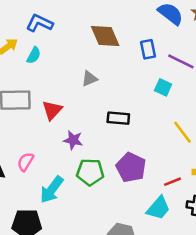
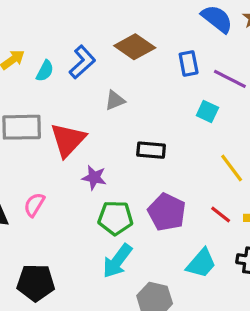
blue L-shape: (40, 23) -> (82, 62), moved, turned 112
brown diamond: (105, 36) -> (135, 47), turned -32
red triangle: (52, 110) -> (68, 140), size x1.4
red line: (172, 182) -> (221, 214), moved, turned 60
cyan arrow: (52, 190) -> (117, 261), moved

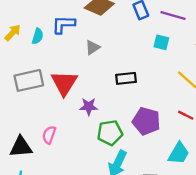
blue L-shape: (82, 62) -> (63, 24), turned -125

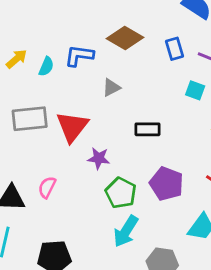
green pentagon: (110, 133) -> (121, 193), turned 30

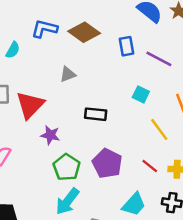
blue L-shape: (79, 56) -> (44, 29), moved
cyan square: (195, 90) -> (141, 94), moved

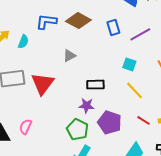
purple line: (159, 59) -> (140, 34), turned -50
yellow line: (159, 129) -> (134, 90), moved
purple star: (50, 135) -> (86, 106), moved

